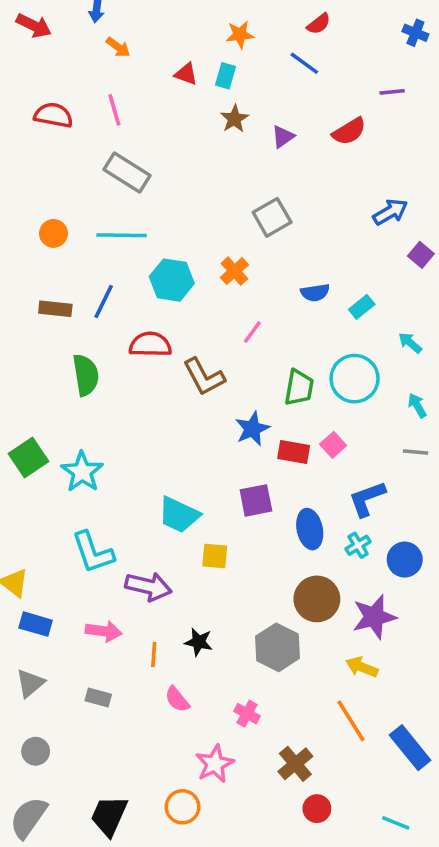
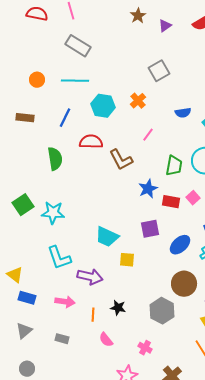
brown rectangle: (55, 309) -> (25, 118), moved
cyan star: (82, 472) -> (53, 213), turned -30
blue ellipse: (310, 529) -> (180, 245), turned 60

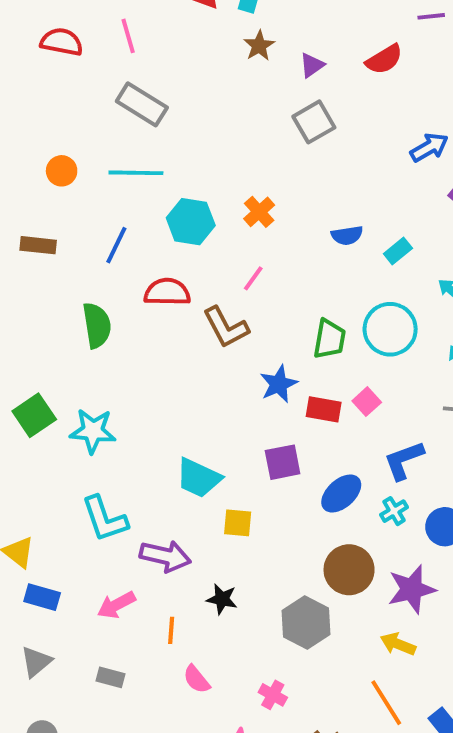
gray square: (159, 71) -> (314, 122), moved
pink line: (148, 135) -> (253, 278), moved
pink arrow: (65, 302) -> (116, 605), turned 144
black star: (118, 308) -> (222, 599), moved

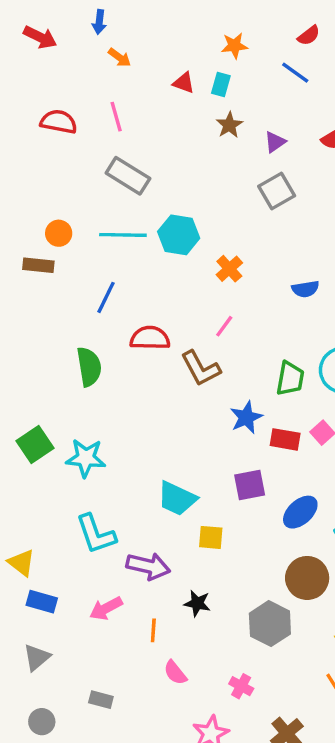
cyan hexagon: (191, 222) -> (179, 235), moved
brown rectangle: (38, 245) -> (38, 265), moved
gray rectangle: (110, 677) -> (101, 700), moved

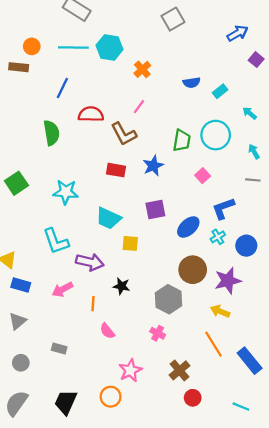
red rectangle: (285, 439) -> (116, 170), moved
cyan star: (86, 458) -> (66, 192), moved
pink cross: (241, 686) -> (158, 333), moved

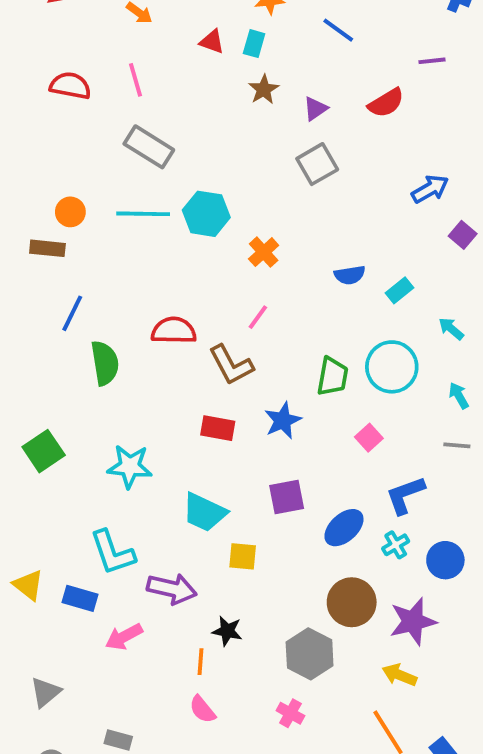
blue line: (62, 88) -> (72, 313), moved
blue rectangle: (21, 285) -> (80, 598), moved
orange line: (93, 304) -> (200, 662), moved

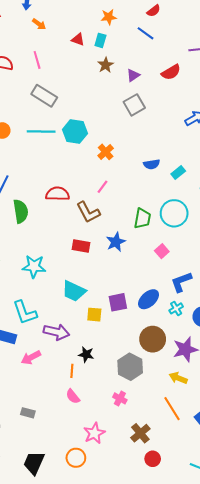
purple square: (287, 497) -> (118, 302), moved

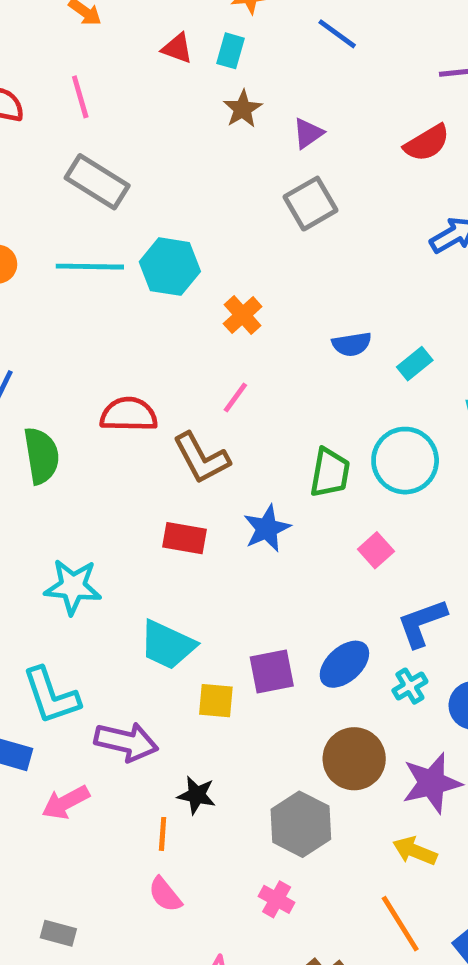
red semicircle: (171, 72) -> (427, 143), moved

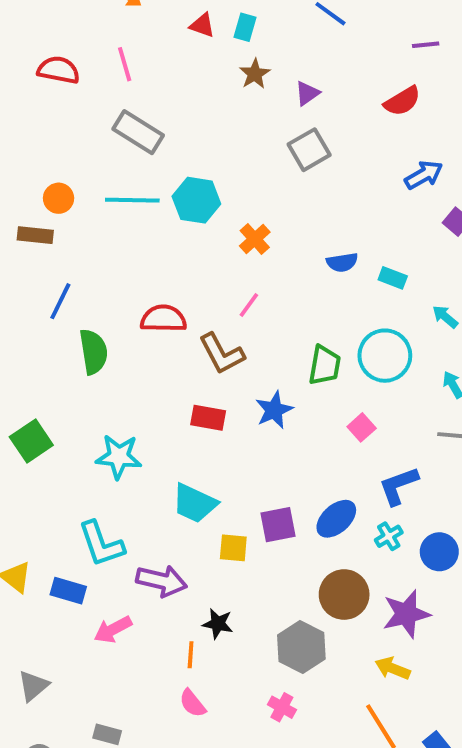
cyan rectangle: (415, 364) -> (393, 278), turned 60

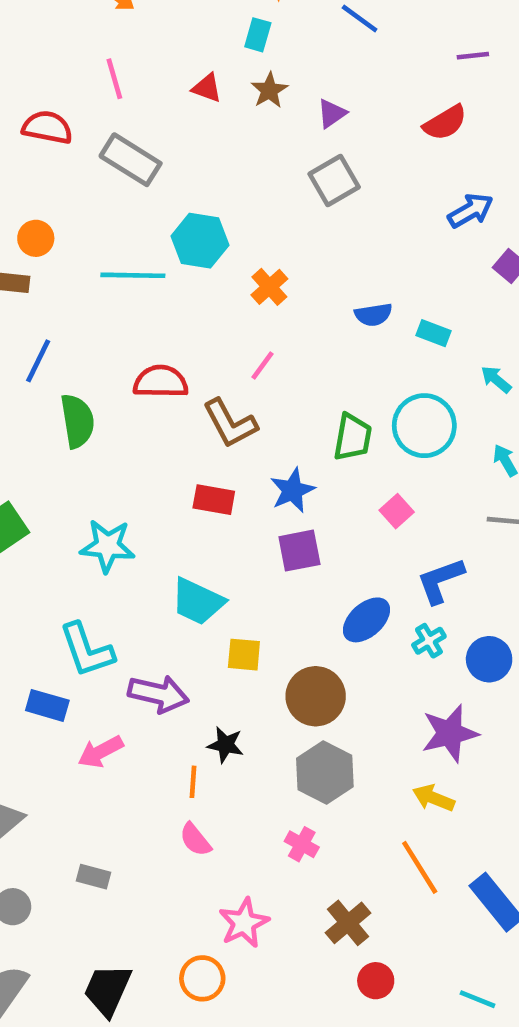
red triangle: (202, 25) -> (207, 88), moved
red semicircle: (59, 70) -> (47, 127), moved
cyan line: (132, 200) -> (133, 275), moved
purple square: (278, 525) -> (299, 551), moved
brown circle: (344, 595) -> (316, 696), moved

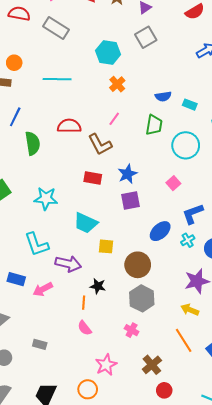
cyan hexagon: (200, 241) -> (108, 52), moved
green trapezoid: (353, 437) -> (154, 125), moved
blue rectangle: (47, 705) -> (16, 279), moved

